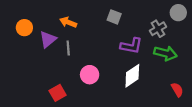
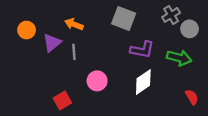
gray circle: (178, 13) -> (190, 29), moved
gray square: (114, 17) -> (124, 18), size x1.5
gray cross: (158, 29) -> (171, 15), moved

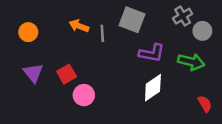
purple triangle: (52, 43) -> (33, 73), moved, turned -30
gray line: (74, 52) -> (102, 33), moved
pink circle: (97, 81) -> (84, 95), moved
red square: (62, 101) -> (67, 74), moved

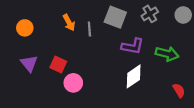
gray cross: (183, 16) -> (150, 14), moved
orange arrow: (79, 26) -> (69, 23), turned -140
gray circle: (202, 31) -> (183, 15), moved
red square: (67, 74) -> (58, 65), turned -35

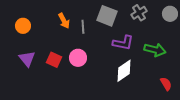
pink circle: (73, 83) -> (78, 58), moved

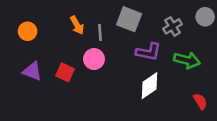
gray cross: (139, 13) -> (173, 26), moved
pink circle: (78, 58) -> (94, 59), moved
purple triangle: (27, 59) -> (32, 71), turned -30

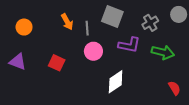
pink circle: (94, 59) -> (93, 51), moved
purple triangle: (32, 71) -> (18, 62), moved
white diamond: (150, 86) -> (116, 82), moved

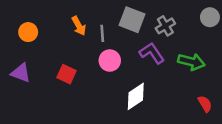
gray cross: (150, 23) -> (165, 26), moved
purple L-shape: (129, 45) -> (152, 53), turned -135

